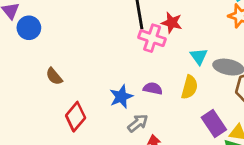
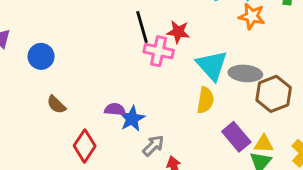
blue circle: (29, 28) -> (41, 56), moved
cyan triangle: (199, 56) -> (212, 65), size x1.6
purple semicircle: (153, 88) -> (115, 109), moved

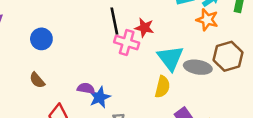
blue circle: (41, 56) -> (41, 39), moved
brown hexagon: (274, 94) -> (228, 56), moved

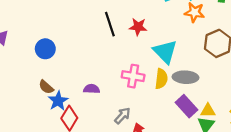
pink cross: (127, 42) -> (133, 76), moved
gray ellipse: (198, 67) -> (185, 77), moved
blue star: (100, 97) -> (58, 101), moved

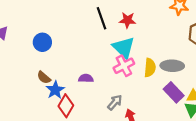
cyan triangle: (165, 52) -> (124, 48), moved
pink cross: (133, 76) -> (124, 66), turned -36

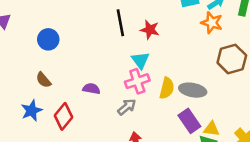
cyan triangle: (124, 48) -> (140, 60), size x0.7
blue star: (55, 90) -> (32, 111), moved
gray arrow: (115, 102) -> (127, 107), moved

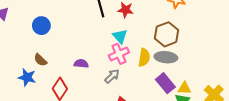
brown hexagon: (232, 59) -> (167, 34), moved
blue star: (32, 111) -> (27, 77), moved, turned -30

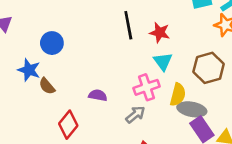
cyan triangle: (120, 36) -> (163, 61), moved
gray ellipse: (166, 57) -> (192, 109), moved
blue star: (27, 77) -> (29, 70), moved

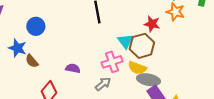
red star: (160, 33) -> (152, 24), moved
brown hexagon: (209, 68) -> (142, 46), moved
yellow semicircle: (178, 95) -> (137, 68), turned 96

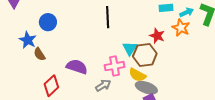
purple semicircle: (73, 68) -> (77, 67), size x1.5

